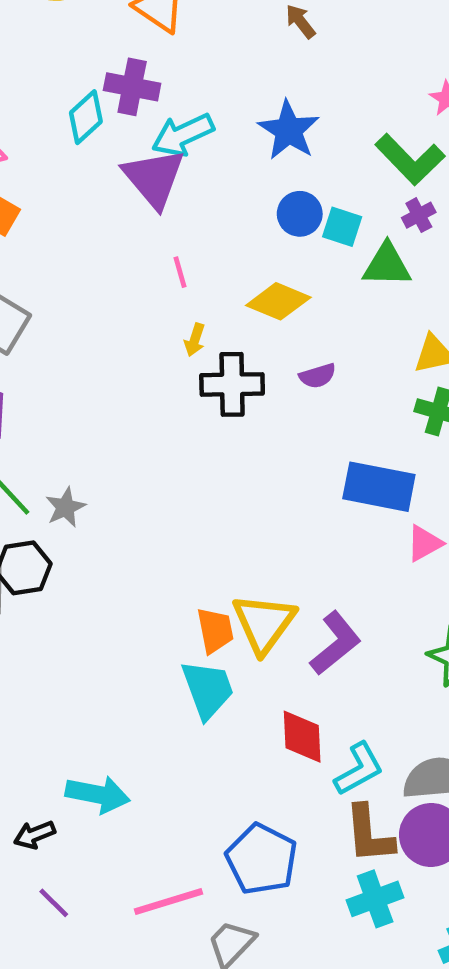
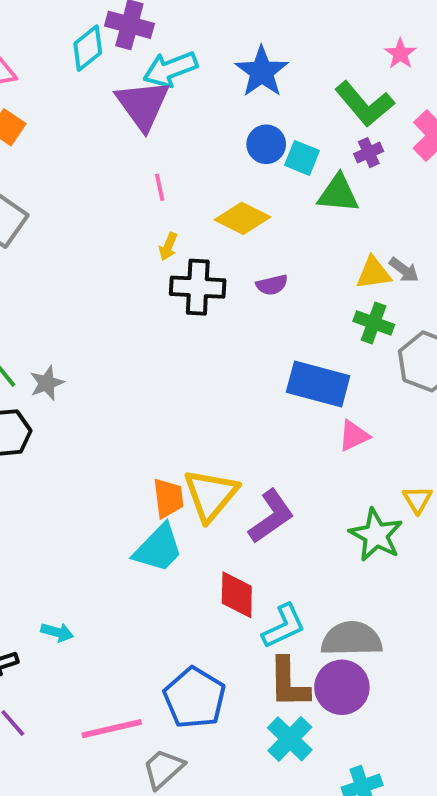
cyan trapezoid: (208, 689) -> (158, 548), turned 60
cyan arrow: (98, 794) -> (57, 632), size x0.6
cyan cross: (375, 899) -> (290, 739), turned -30

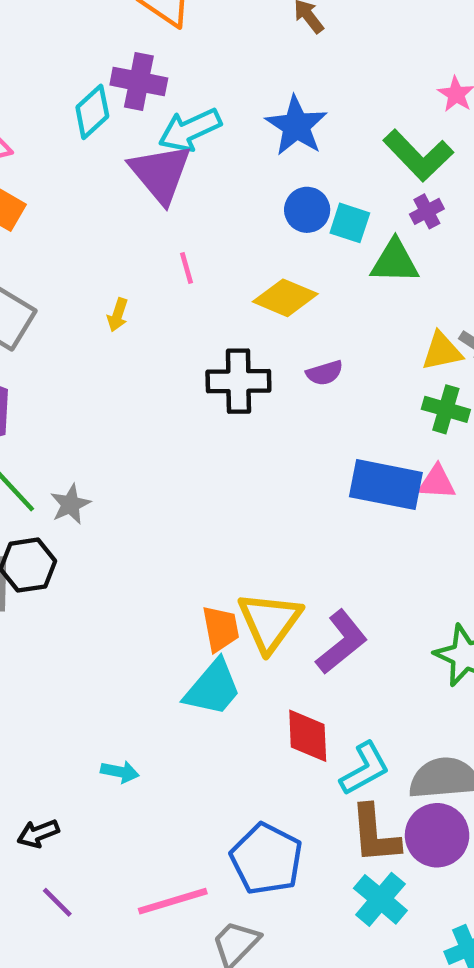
yellow arrow: (168, 247) -> (118, 315), moved
pink triangle: (354, 436) -> (437, 482), moved, turned 32
cyan arrow: (57, 632) -> (120, 772), moved

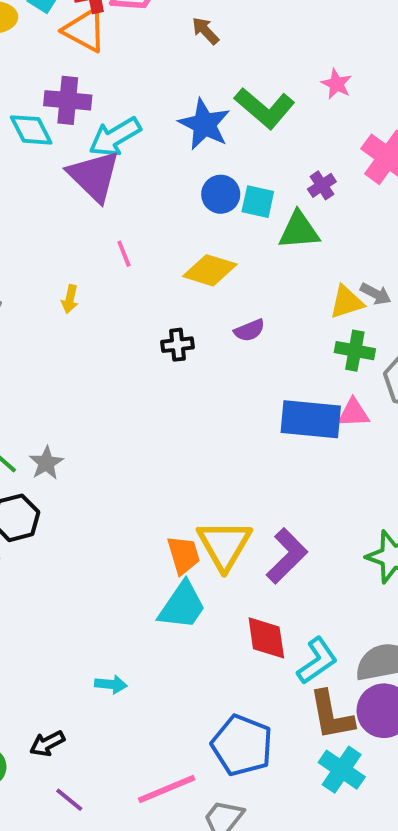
cyan diamond: (92, 112) -> (31, 130), turned -69
green L-shape: (418, 155) -> (265, 108), moved
black cross: (238, 381) -> (177, 345), size x0.6

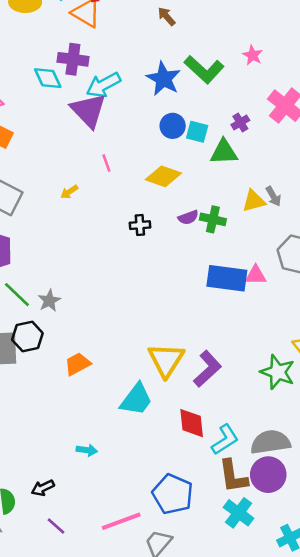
gray arrow: (376, 294) -> (273, 196), turned 30
yellow arrow: (70, 299) -> (69, 192), turned 42
green cross: (355, 351) -> (213, 219), moved
orange trapezoid: (184, 555) -> (77, 364), moved, turned -104

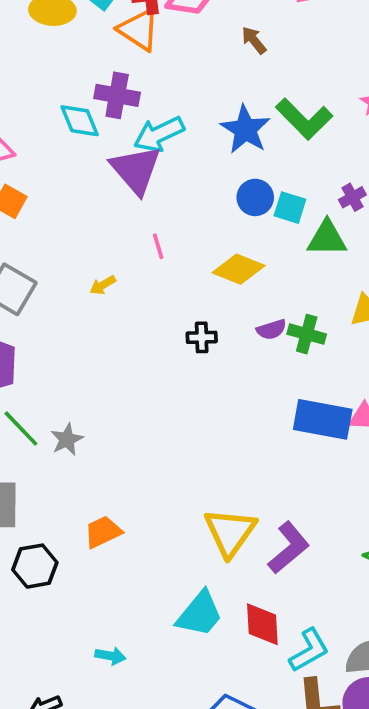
black hexagon: (27, 336) -> (35, 566), moved
cyan trapezoid: (136, 399) -> (200, 614), moved

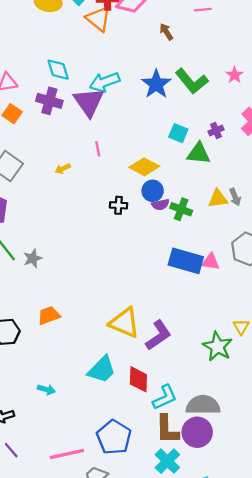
purple cross: (117, 95) -> (49, 101), moved
blue circle: (255, 197) -> (153, 191), moved
yellow triangle: (230, 532) -> (124, 323), turned -48

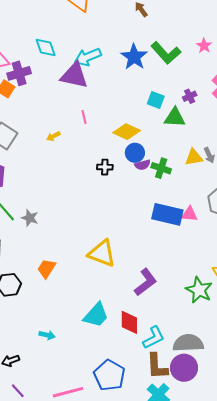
purple cross: (49, 101) -> (19, 73), moved, turned -30
purple triangle: (89, 102) -> (74, 75), turned -40
gray star: (33, 258) -> (30, 218), turned -30
orange trapezoid: (49, 315) -> (47, 268), turned -35
yellow triangle: (124, 323) -> (102, 253), moved

